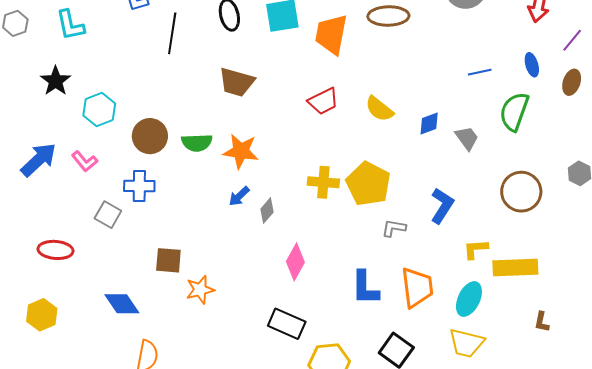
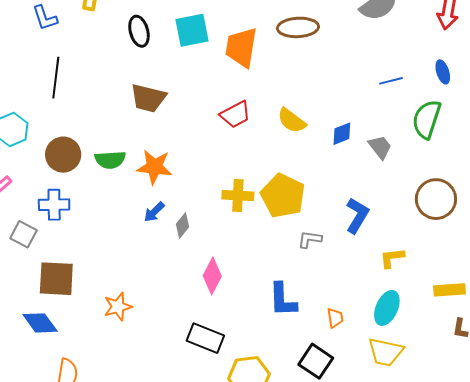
black line: (172, 33) -> (56, 78), moved
brown square: (168, 260) -> (56, 279), moved, size x1.4
yellow rectangle: (515, 268) -> (450, 290), moved, size x0.7
orange trapezoid: (417, 287) -> (335, 318), moved, size x0.5

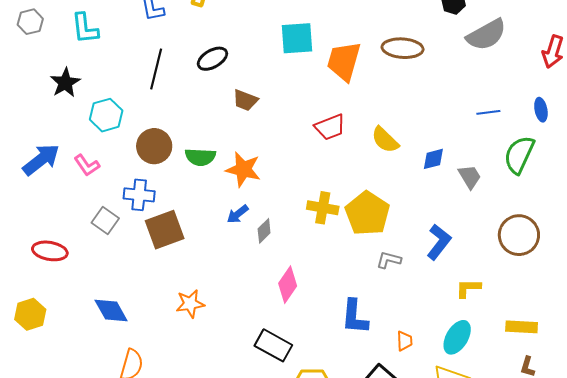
black ellipse: (139, 31) -> (212, 59), moved, turned 68
brown trapezoid: (148, 98) -> (245, 100), size x0.7
brown square: (56, 279) -> (165, 230), moved, turned -30

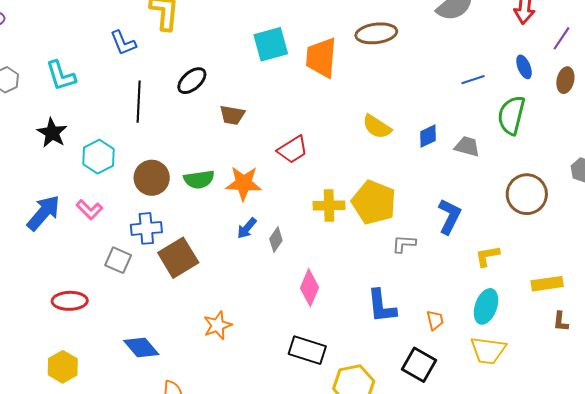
red trapezoid: (330, 127) -> (293, 150), moved
gray trapezoid: (470, 177) -> (467, 146), turned -32

